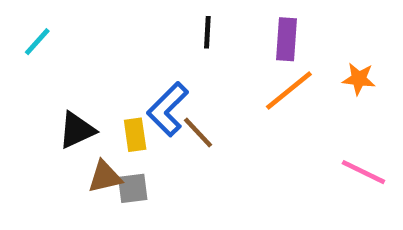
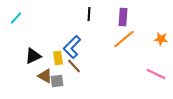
orange star: (359, 79) -> (161, 39), moved
brown line: (198, 132) -> (74, 66), moved
brown triangle: (105, 177) -> (45, 76), turned 42

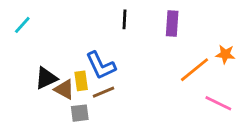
orange line: (124, 39) -> (194, 70), moved
blue L-shape: (72, 47) -> (101, 66), turned -70
brown line: (74, 66) -> (104, 92), turned -70
brown triangle: (45, 76) -> (64, 89), moved

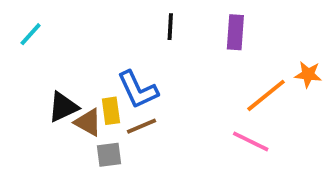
pink line: (218, 103) -> (251, 141), moved

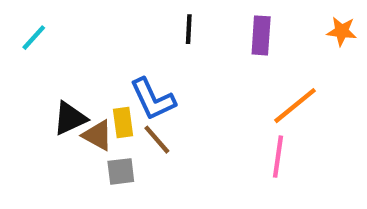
orange star: (308, 74) -> (342, 31), moved
brown line: (142, 126) -> (157, 140), turned 72
pink line: (251, 141) -> (278, 157), turned 72

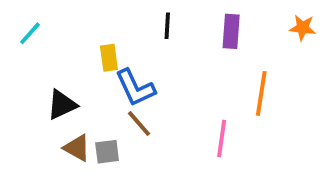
orange line: (295, 106) -> (261, 93), turned -42
yellow rectangle: (123, 123) -> (109, 58), moved
brown triangle: (97, 135) -> (77, 148), moved
pink line: (278, 157) -> (222, 139), moved

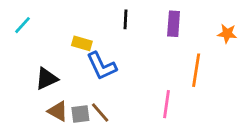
orange star: (303, 28) -> (227, 34), moved
yellow rectangle: (109, 58) -> (82, 43), turned -66
brown line: (139, 124) -> (100, 113), moved

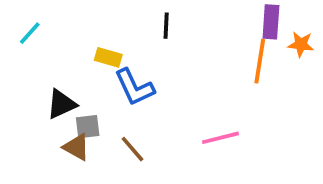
purple rectangle: (174, 24) -> (271, 22), moved
orange line: (196, 70) -> (260, 61), moved
pink line: (166, 104) -> (220, 138), turned 68
gray square: (80, 114) -> (88, 127), moved

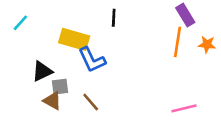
purple rectangle: (271, 22) -> (185, 15), turned -35
orange star: (301, 44) -> (207, 44), moved
yellow rectangle: (108, 57) -> (74, 39), size x1.6
pink line: (220, 138) -> (184, 108), moved

